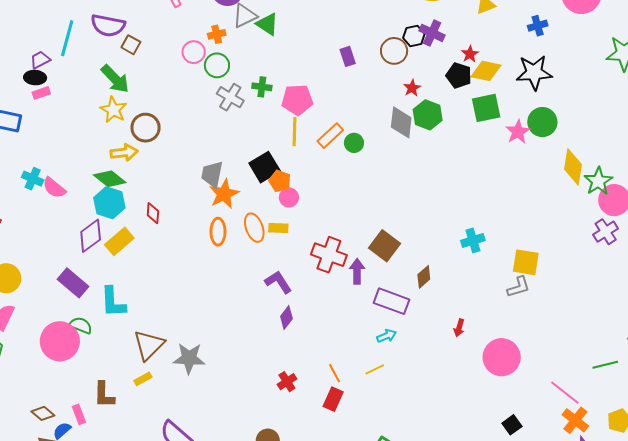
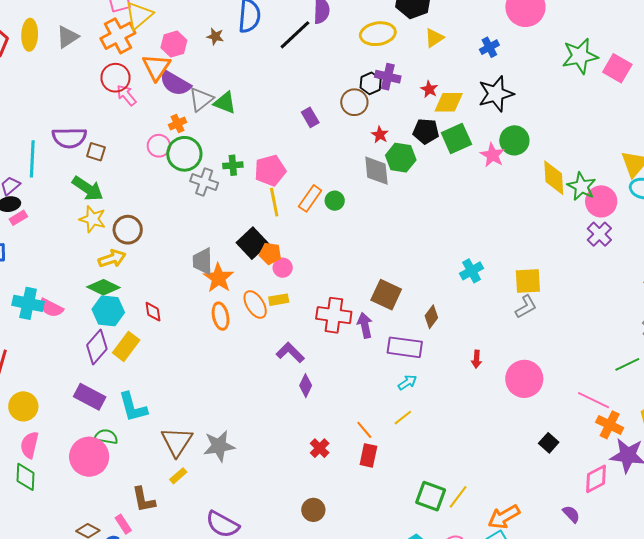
green circle: (217, 65) -> (184, 154), size x1.4
black pentagon: (459, 75) -> (426, 131), moved
cyan cross: (33, 179) -> (28, 303), size x1.4

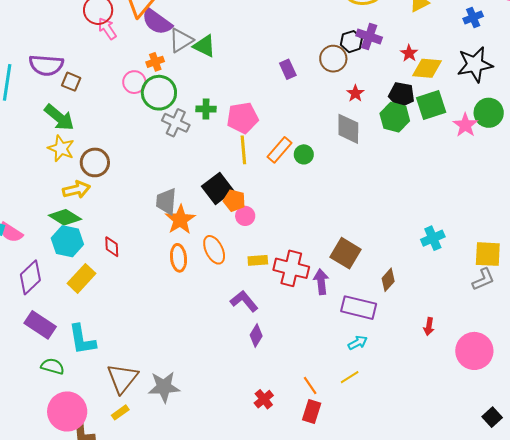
green hexagon: (401, 158) -> (395, 117), moved
yellow rectangle: (279, 300) -> (258, 260), moved
purple diamond: (97, 347) -> (30, 277), moved
pink circle: (89, 457) -> (67, 412), moved

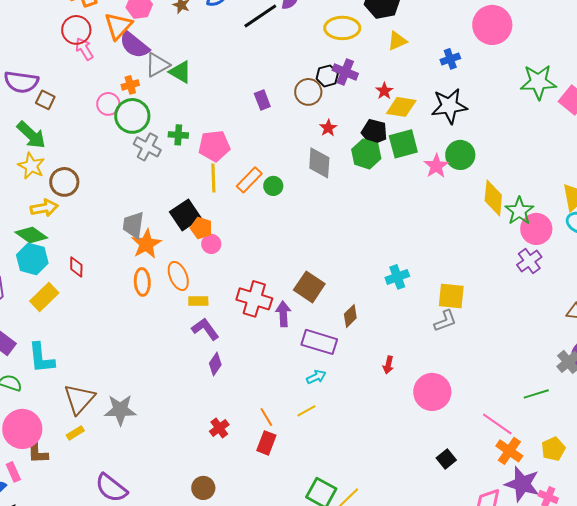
yellow rectangle: (258, 260) -> (198, 301), moved

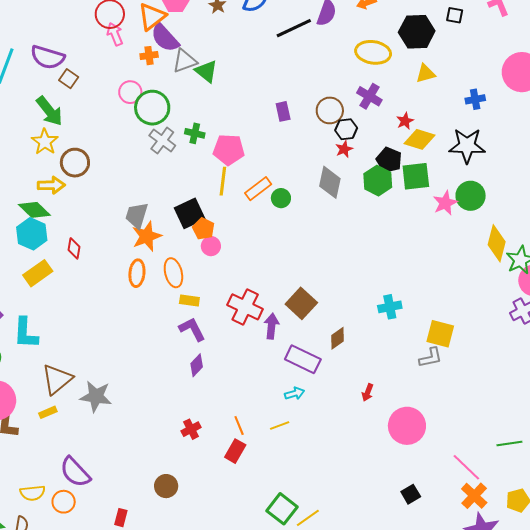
black hexagon: (327, 76) -> (346, 129), moved
orange cross: (130, 85) -> (149, 56), moved

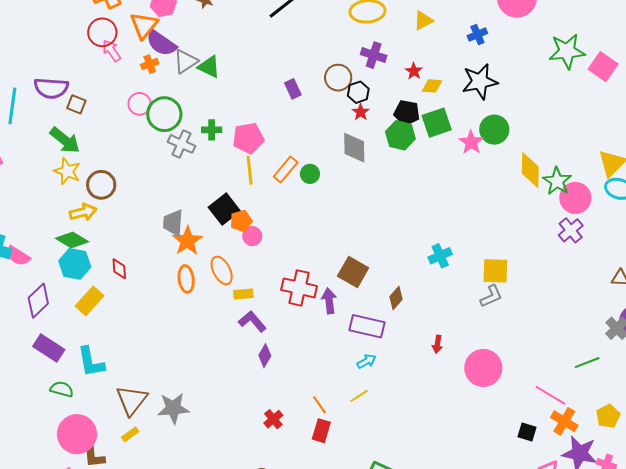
yellow diamond: (419, 139) -> (432, 86), size x0.7
orange pentagon: (203, 229) -> (241, 221), turned -30
black square: (411, 494) -> (527, 432), moved, turned -30

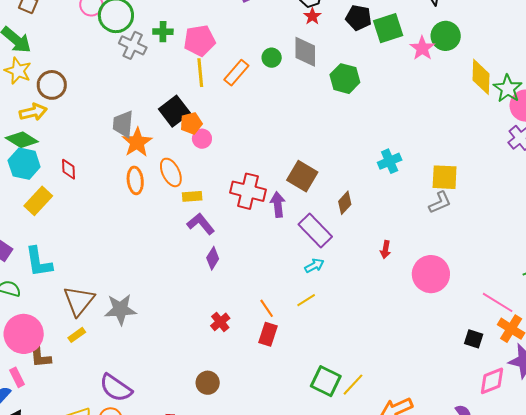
green hexagon: (400, 135) -> (345, 79), moved
green circle: (310, 174) -> (272, 58), moved
purple rectangle: (367, 326) -> (315, 230), turned 32

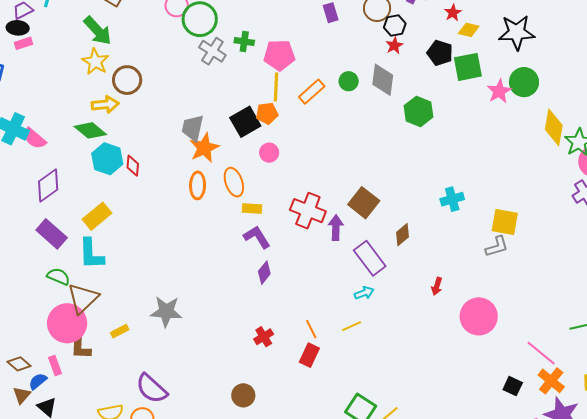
orange pentagon: (191, 123) -> (267, 113), moved
cyan hexagon: (24, 164) -> (107, 159), moved
yellow rectangle: (38, 201) -> (97, 216), moved
brown triangle: (79, 301) -> (83, 298), moved

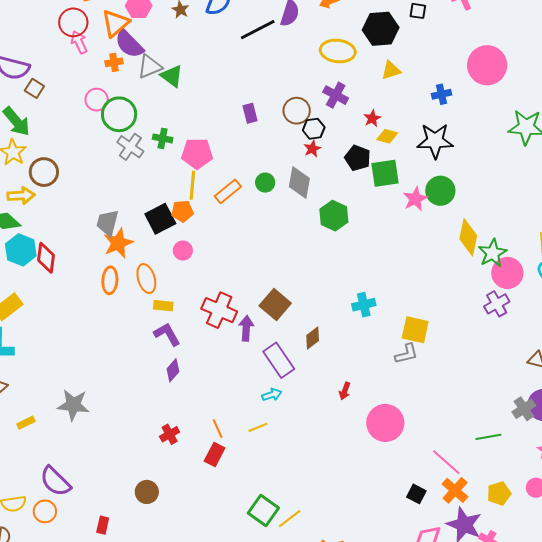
red diamond: (133, 166) -> (46, 258), size x1.4

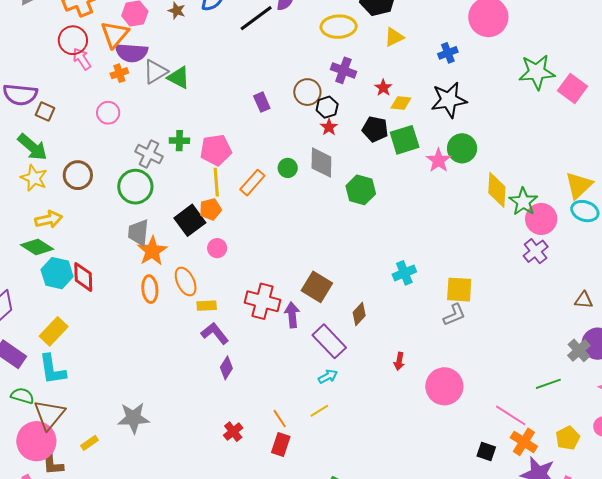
purple semicircle: (129, 44) -> (132, 53), turned -32
green circle: (119, 114) -> (135, 187), moved
brown circle: (44, 172) -> (78, 175), moved

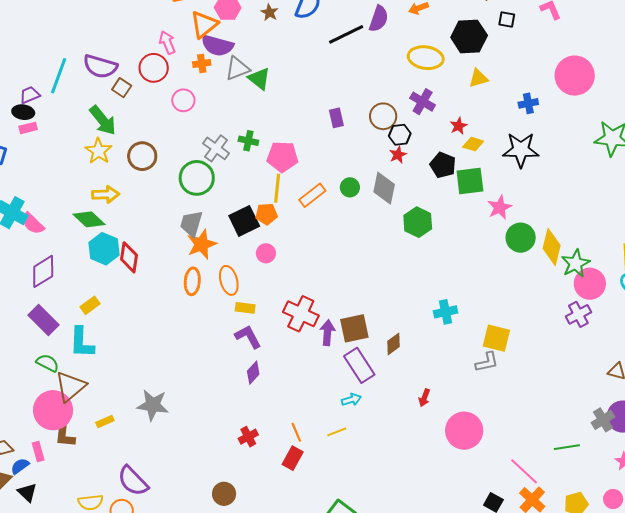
red circle: (73, 40) -> (154, 68), moved
green circle: (462, 148) -> (521, 238), moved
brown square: (317, 287) -> (354, 328), moved, turned 36
yellow rectangle: (54, 331) -> (90, 305), size x0.7

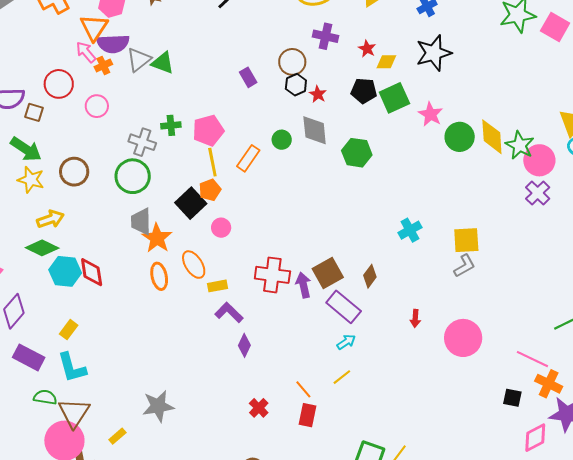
pink arrow: (167, 43) -> (86, 52), moved
black hexagon: (400, 135) -> (296, 85), moved

